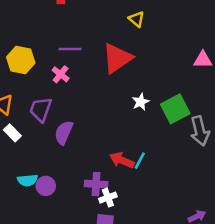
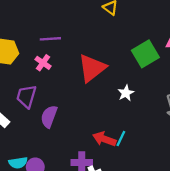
red triangle: (117, 58) -> (92, 68), moved
white star: (141, 102) -> (126, 93), moved
green square: (175, 109) -> (145, 54), moved

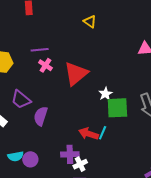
green square: (145, 54) -> (117, 108), moved, turned 30
pink cross: (43, 63) -> (45, 65), moved
purple trapezoid: (26, 96) -> (21, 100), turned -65

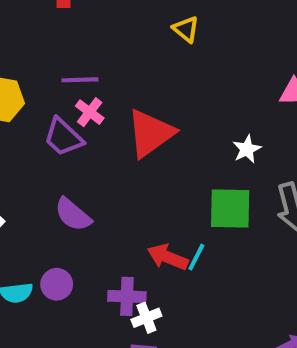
white star: (106, 94) -> (247, 149), moved
purple trapezoid: (21, 100) -> (63, 137), moved
purple semicircle: (41, 116) -> (73, 215), turned -72
purple circle: (30, 159) -> (57, 284), moved

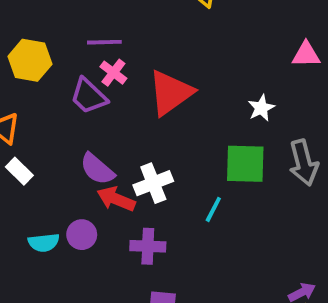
red arrow: (168, 257) -> (116, 199), moved
white cross: (146, 318) -> (153, 183), moved, size x1.4

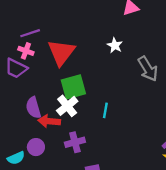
purple line: (104, 42) -> (30, 33), moved
green square: (245, 164) -> (73, 87), moved
purple semicircle: (97, 169) -> (33, 108), turned 50

